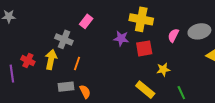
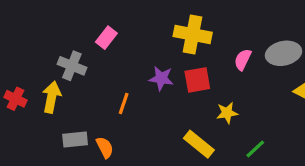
purple star: (121, 38) -> (161, 78), moved
orange line: (77, 64) -> (124, 103), moved
green line: (181, 93) -> (255, 149), turned 72

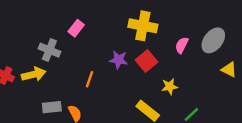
gray ellipse: (283, 53) -> (213, 40), turned -40
red square: (197, 80) -> (147, 61), turned -30
yellow arrow: (52, 97) -> (34, 74), turned 65

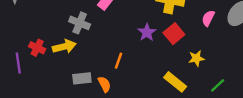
purple star: (119, 60) -> (147, 32), turned 30
orange line: (89, 79) -> (119, 61), moved

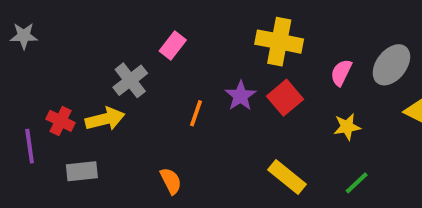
gray cross: (80, 23) -> (130, 80), turned 30
yellow star: (196, 58) -> (347, 127), moved
orange line: (119, 61) -> (196, 113), moved
gray rectangle: (82, 78) -> (82, 171), moved

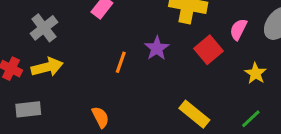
gray cross: (130, 80) -> (44, 28), moved
red square: (285, 98) -> (209, 50), moved
yellow star: (347, 127) -> (256, 73), moved, turned -30

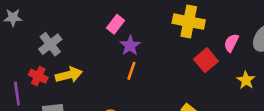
gray cross: (44, 28) -> (50, 44), moved
purple star: (157, 48) -> (130, 46), moved

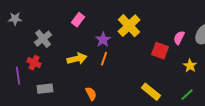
yellow cross: (189, 22) -> (129, 26), moved, turned 35
pink rectangle: (115, 24) -> (78, 20), moved
red square: (206, 60) -> (160, 51), turned -30
yellow arrow: (69, 75) -> (77, 59), moved

